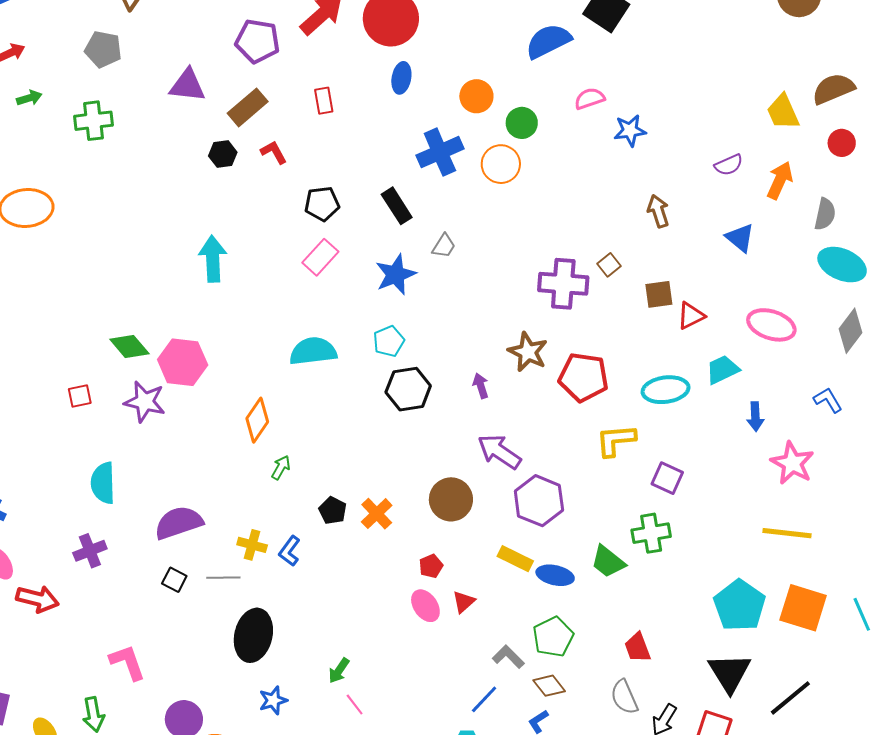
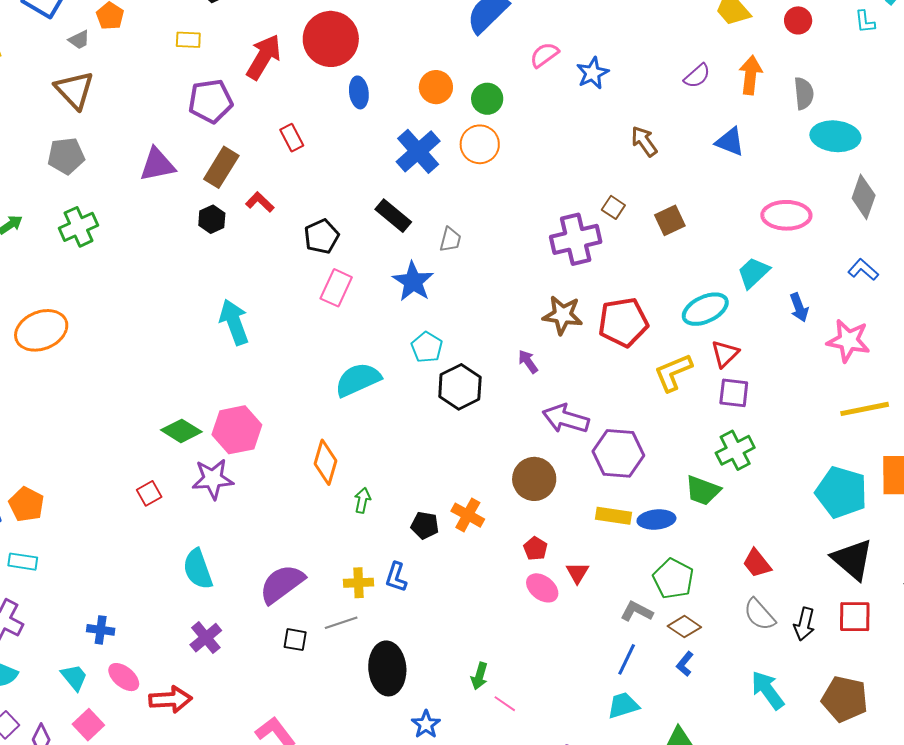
red triangle: (691, 316) -> (725, 354), moved

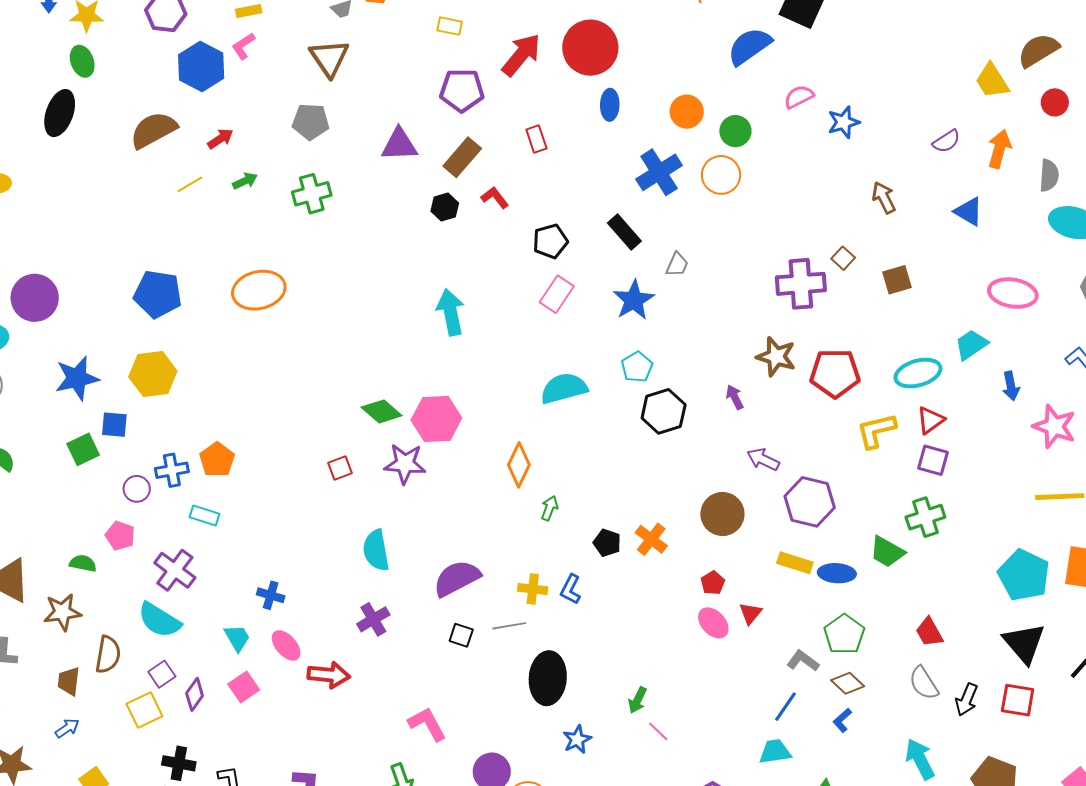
purple arrow: (566, 419) -> (763, 459), size x0.7

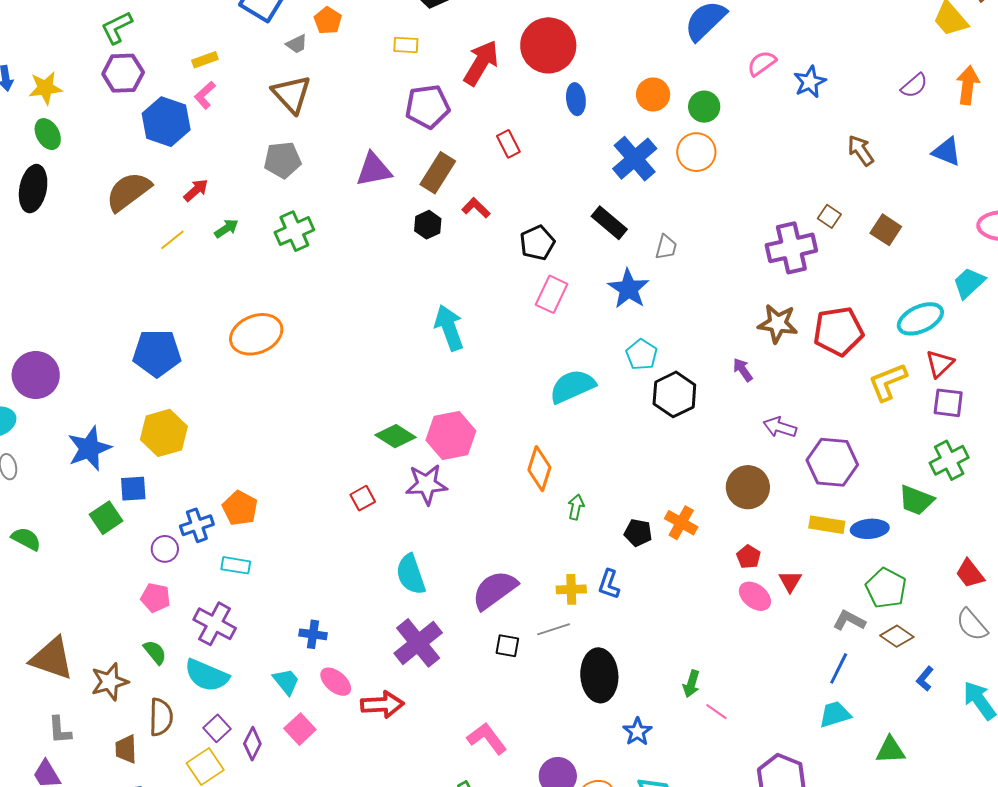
brown square: (897, 280) -> (886, 230), turned -32
green semicircle: (83, 563) -> (155, 652), moved, turned 48
purple cross: (373, 619) -> (418, 643), size x1.5
blue L-shape: (842, 720) -> (925, 679), moved

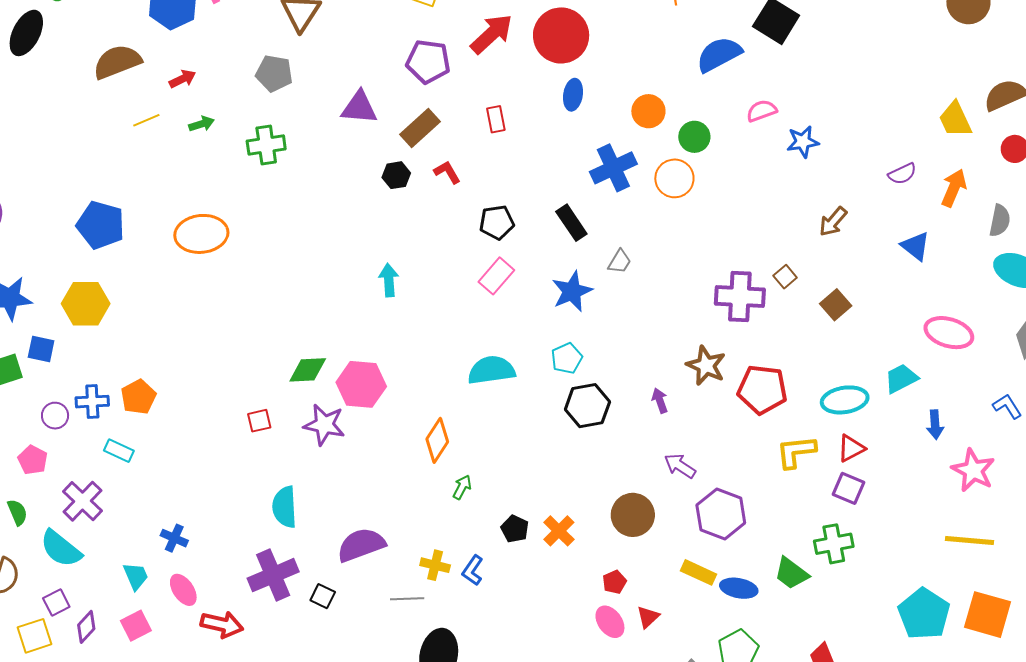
brown arrow: (861, 150) -> (833, 222), turned -120
cyan arrow: (449, 328) -> (389, 280), size x0.7
green diamond: (396, 436) -> (308, 370), turned -51
black square: (507, 646) -> (323, 596), moved

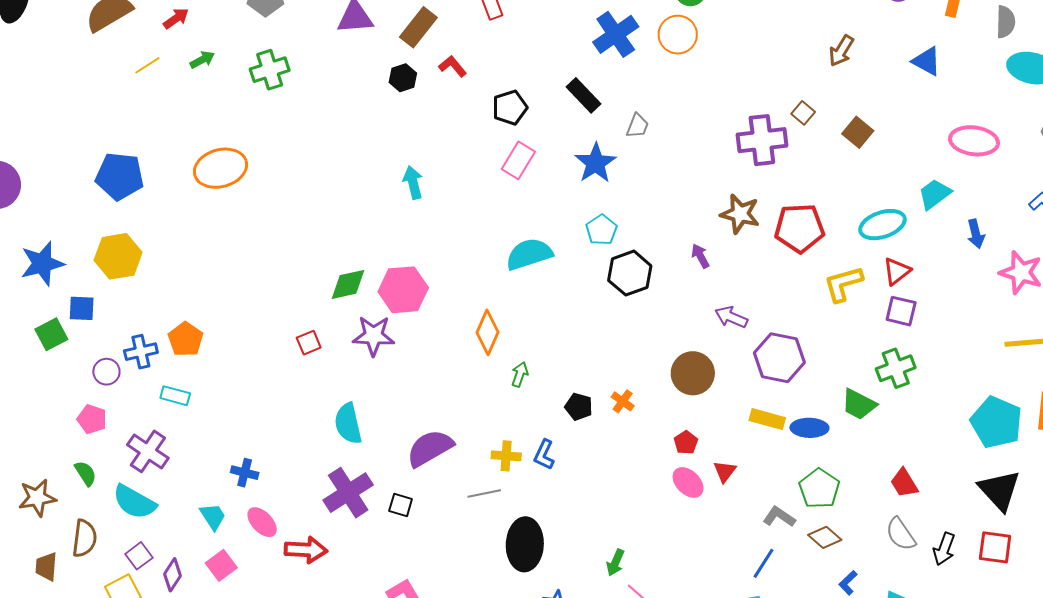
orange cross: (559, 531) -> (623, 401), size x0.7

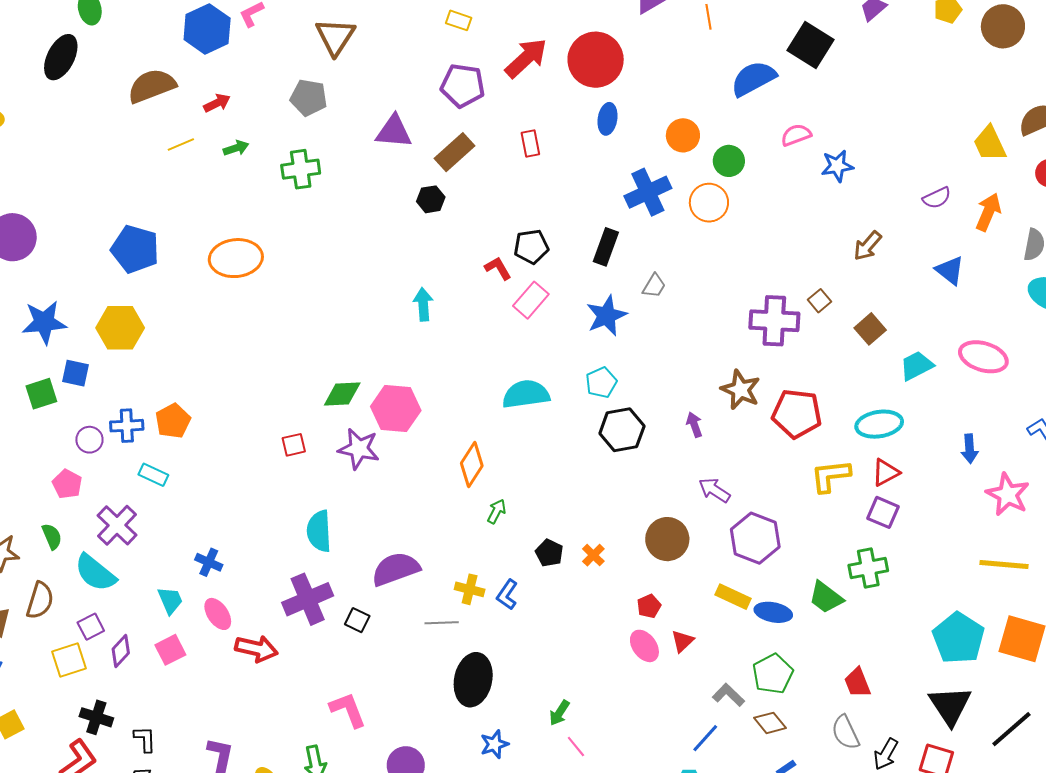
red L-shape: (453, 66) -> (498, 268), moved
black rectangle: (584, 95) -> (606, 247), turned 54
cyan trapezoid: (935, 194) -> (917, 366), moved

